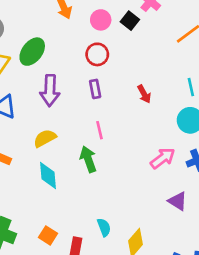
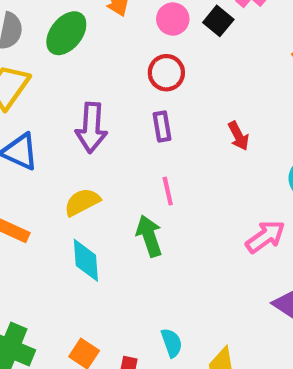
green ellipse: (32, 52) -> (66, 33), moved

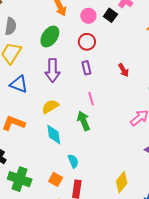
green ellipse: (66, 33) -> (50, 37), moved
cyan semicircle: (172, 343) -> (73, 161), moved

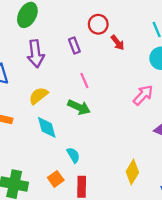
red circle: (87, 42) -> (98, 24), moved
green arrow: (83, 121) -> (79, 107), turned 144
orange square: (56, 179) -> (56, 179), turned 32

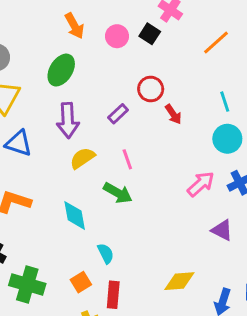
purple rectangle: (74, 45) -> (118, 114), turned 63
yellow semicircle: (38, 96) -> (82, 158), moved
yellow diamond: (132, 172) -> (179, 281), turned 50

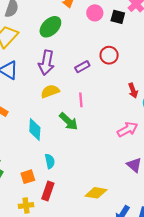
black square: (150, 34) -> (118, 17), turned -32
red arrow: (173, 114) -> (133, 91), moved

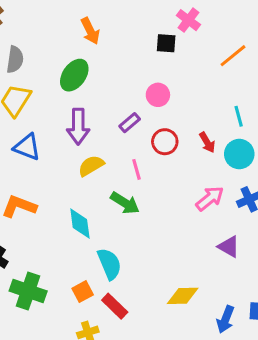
pink circle: (95, 13) -> (158, 95), moved
red circle: (109, 55) -> (165, 142), moved
cyan semicircle: (50, 161) -> (109, 264), size x1.5
red rectangle: (48, 191) -> (115, 306), turned -54

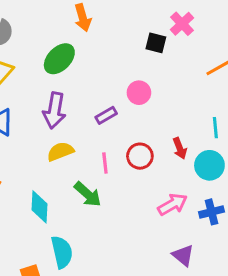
red circle: (165, 142) -> (140, 156), moved

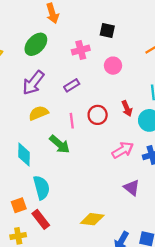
pink cross: (182, 24) -> (81, 50), moved, turned 30
pink circle: (139, 93) -> (113, 66), moved
purple arrow: (54, 110) -> (33, 83), turned 30

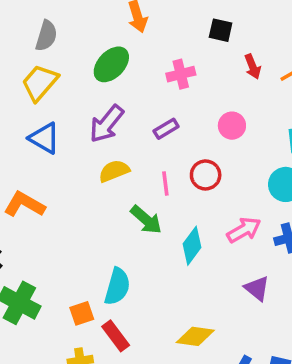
black square: (107, 31) -> (221, 30), moved
pink circle: (113, 66) -> (232, 126), moved
red arrow: (127, 108) -> (253, 67), moved
cyan diamond: (24, 155) -> (192, 246), moved, turned 35
cyan semicircle: (41, 188) -> (117, 287), turned 30

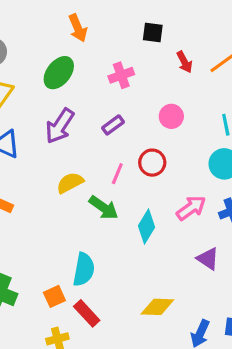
yellow semicircle: (114, 171) -> (70, 183), moved
pink line: (165, 184) -> (117, 174), turned 35

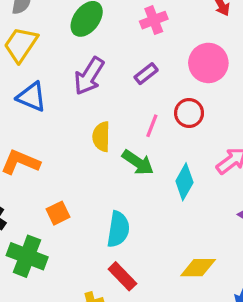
pink circle: (171, 116) -> (208, 63), size x1.5
yellow semicircle: (70, 183) -> (101, 137), turned -60
orange square: (54, 296) -> (58, 213), moved

